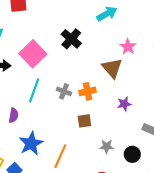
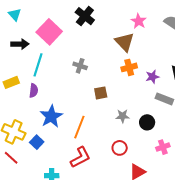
cyan line: (34, 90) -> (38, 65), moved
orange cross: (87, 91) -> (129, 67), moved
purple star: (124, 104) -> (152, 77), moved

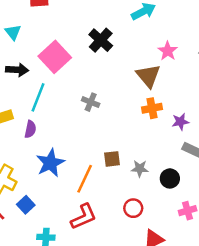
brown square: (101, 93) -> (112, 159), moved
blue square: (37, 142) -> (26, 205), moved

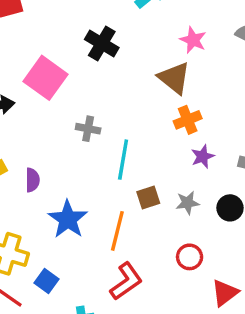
cyan line: (38, 97) -> (123, 160), moved
gray cross: (91, 102) -> (88, 129), moved
purple star: (180, 122) -> (203, 156), moved

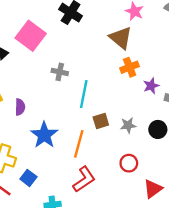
purple star: (203, 156) -> (151, 86), moved

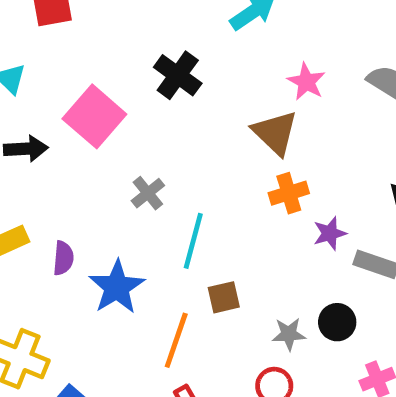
gray cross: (60, 72) -> (148, 193), turned 35
gray star: (128, 125) -> (289, 334), moved
blue star: (44, 135) -> (117, 287), moved

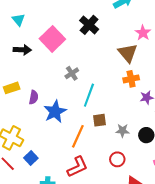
gray star: (289, 334) -> (123, 131), moved

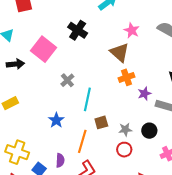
purple semicircle: (34, 97) -> (60, 160), moved
blue star: (55, 112) -> (56, 120), size x0.7
red circle: (117, 159) -> (124, 150), moved

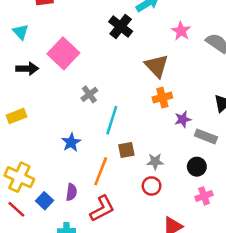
black cross: (78, 30) -> (121, 26), moved
pink star: (132, 30) -> (181, 31), moved
black circle: (149, 131) -> (197, 167), moved

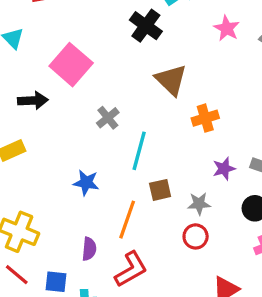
brown triangle: (157, 66) -> (171, 80), moved
black arrow: (27, 69) -> (33, 100), moved
purple star: (183, 119) -> (224, 169), moved
blue star: (71, 142) -> (86, 183), turned -30
blue square: (45, 201) -> (56, 282), moved, turned -35

